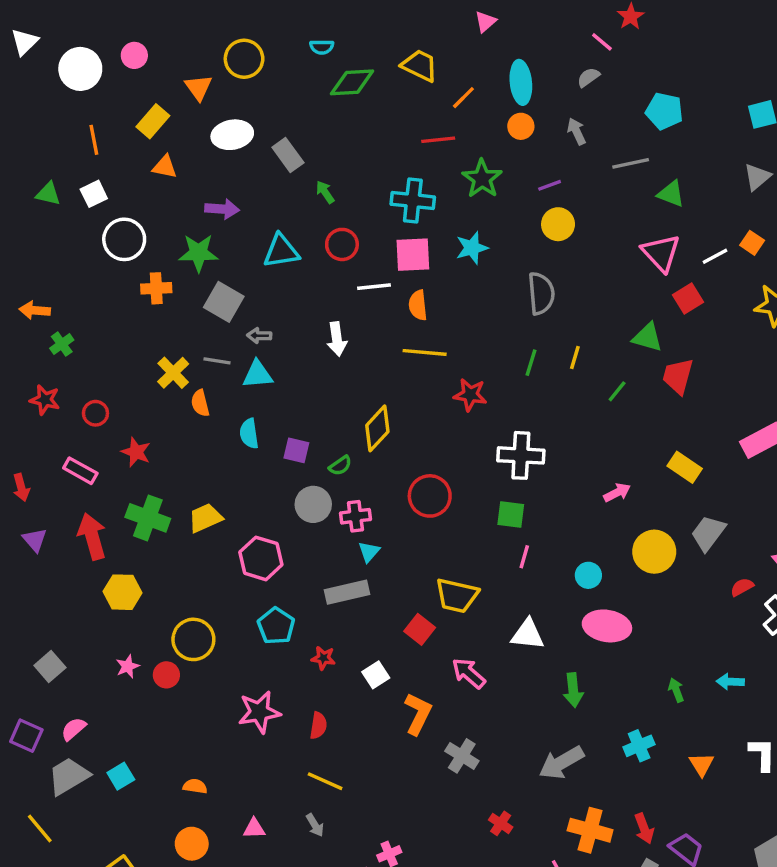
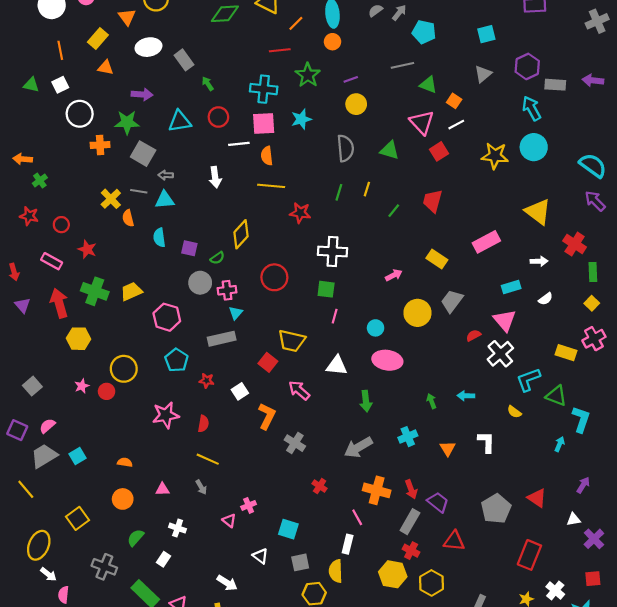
gray arrow: (577, 131) -> (399, 13), moved, turned 63
orange square: (752, 243) -> (454, 101), moved
green triangle: (647, 337) -> (390, 150), moved

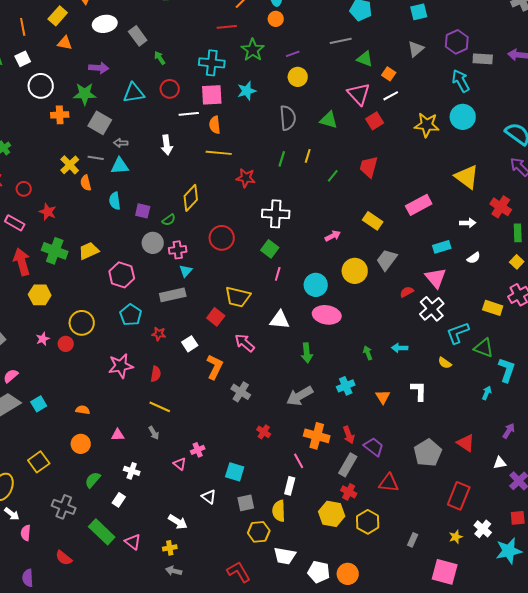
green square: (326, 289) -> (270, 249), turned 30
cyan circle: (376, 328) -> (316, 285), size x1.5

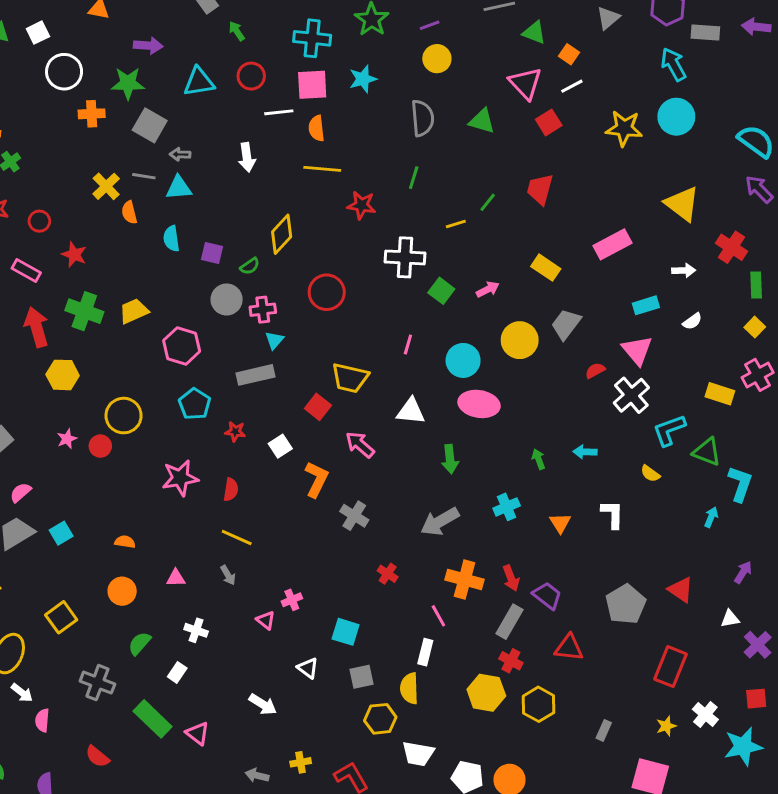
yellow line: (308, 156) -> (456, 224), moved, turned 56
green square: (270, 249) -> (441, 291), moved
yellow cross: (170, 548) -> (301, 762), moved

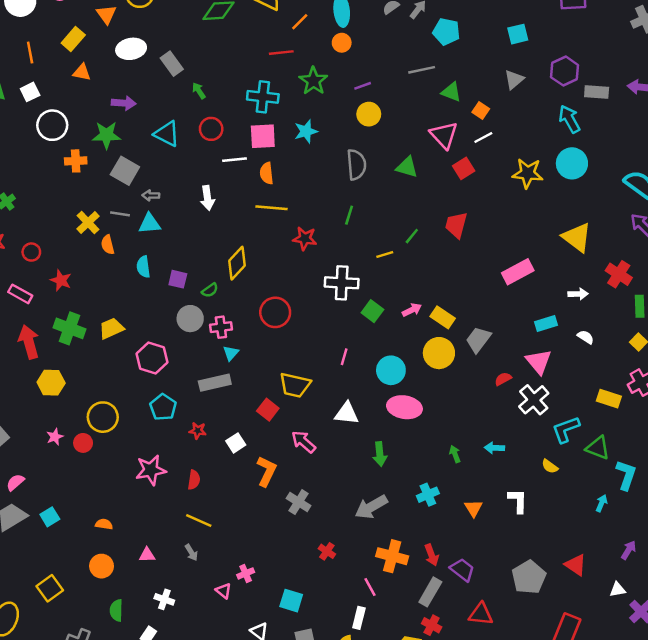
cyan triangle: (199, 82) -> (167, 134), turned 36
yellow rectangle: (546, 268) -> (443, 317), moved
white semicircle: (692, 321) -> (585, 337), turned -112
green semicircle: (139, 643) -> (116, 610), turned -40

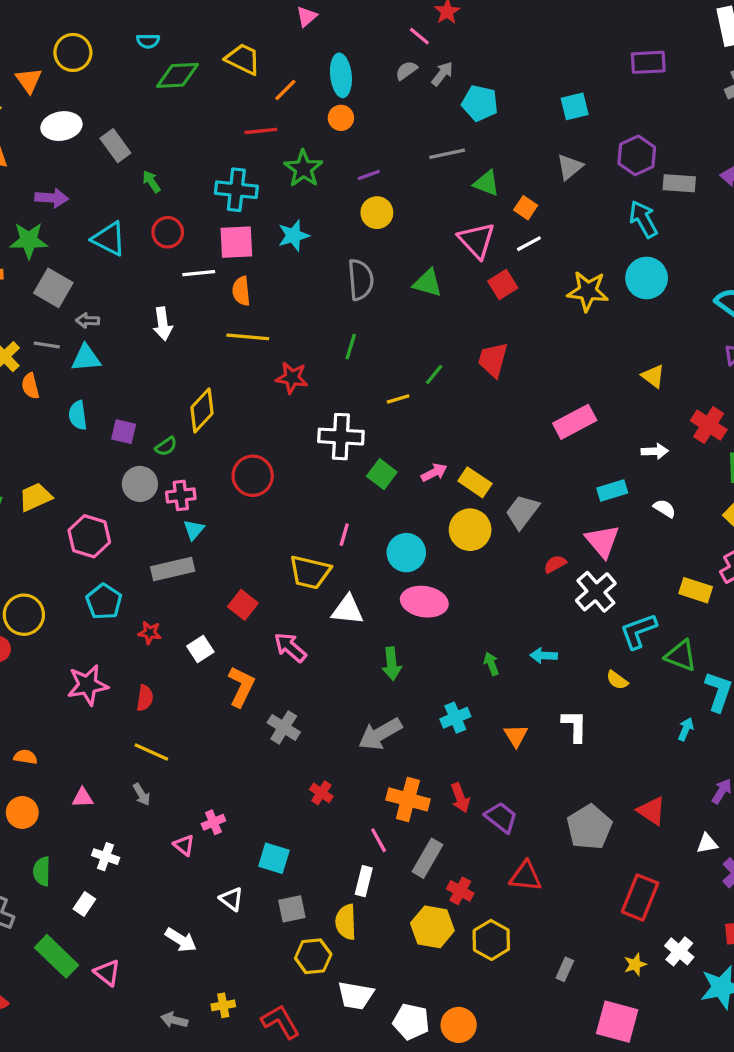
yellow triangle: (577, 237) -> (653, 376), size x0.6
yellow trapezoid: (295, 385) -> (310, 572), moved
gray rectangle: (430, 592) -> (428, 858), moved

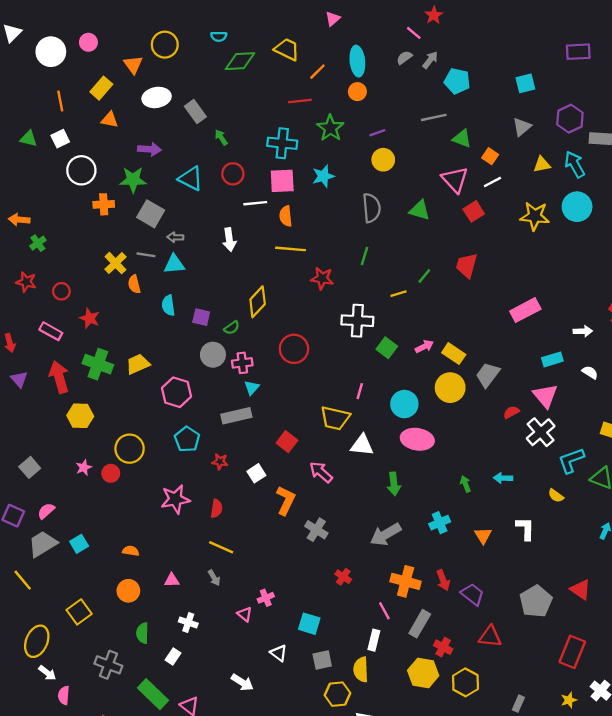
yellow triangle: (653, 376) -> (542, 164), moved, turned -48

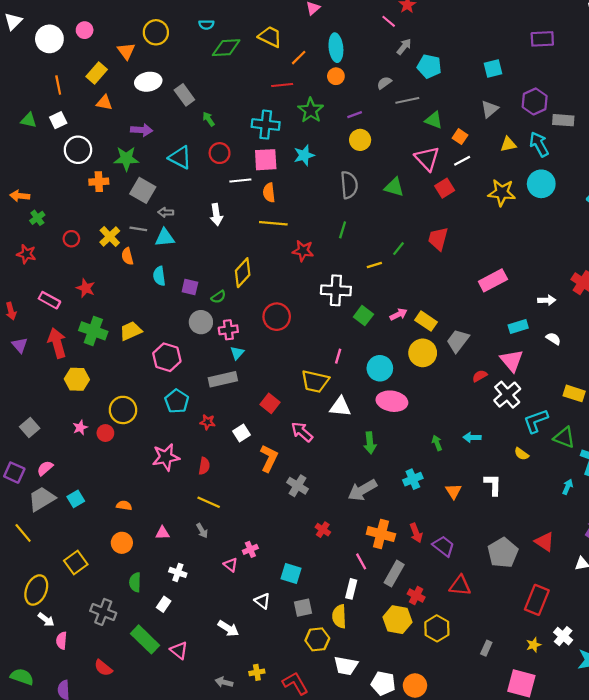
gray semicircle: (404, 58) -> (384, 83), moved
red circle: (61, 291) -> (71, 239), moved

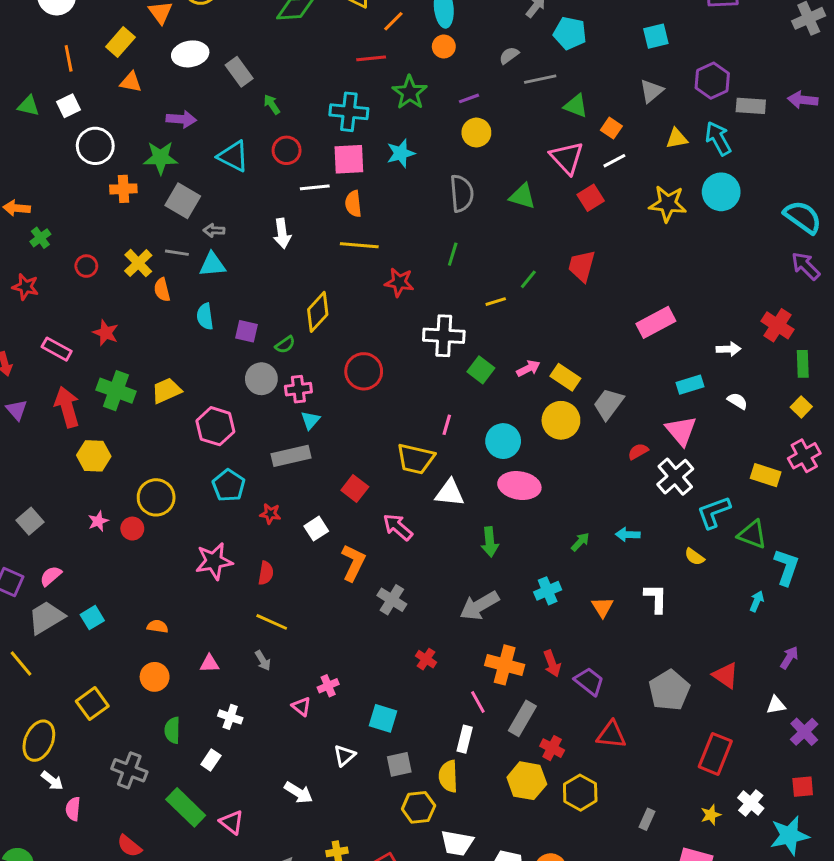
green arrow: (437, 443) -> (580, 542), turned 64
white triangle: (262, 601) -> (344, 755), turned 42

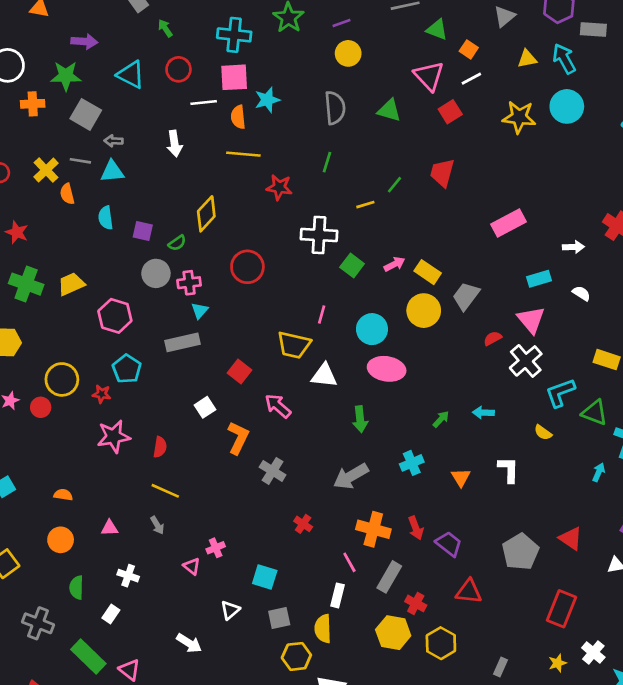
cyan star: (401, 153) -> (267, 100), moved
red star: (270, 514) -> (102, 394), moved

